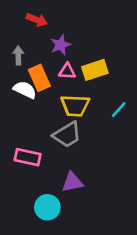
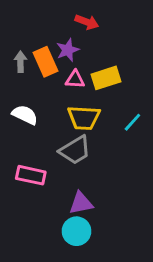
red arrow: (37, 20) -> (87, 22), moved
orange rectangle: (39, 78) -> (46, 62), moved
white semicircle: (25, 90) -> (25, 115), moved
cyan circle: (47, 207) -> (76, 231), moved

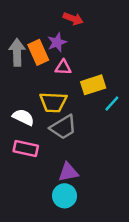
gray arrow: (21, 62) -> (17, 52), size x1.5
yellow rectangle: (106, 78) -> (93, 85), moved
white semicircle: (25, 115) -> (23, 117), moved
yellow trapezoid: (84, 118) -> (53, 102), moved

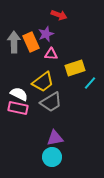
yellow trapezoid: (53, 102) -> (43, 82), turned -40
pink rectangle: (26, 148) -> (18, 108), moved

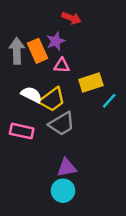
white semicircle: (19, 94) -> (31, 95), moved

